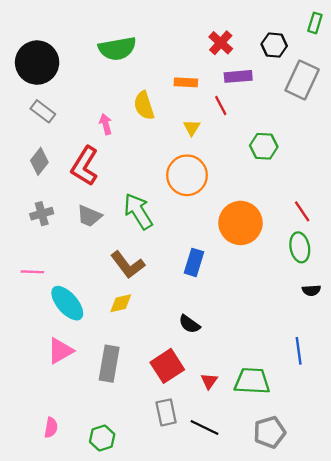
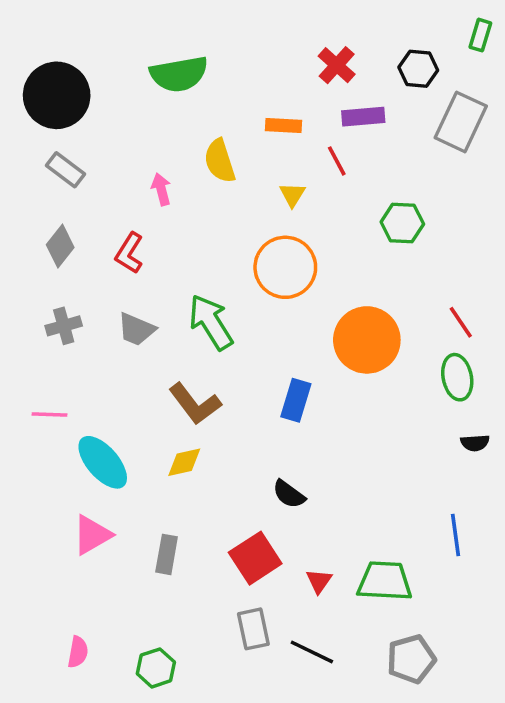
red L-shape: (85, 166) -> (129, 253), size x0.7
gray rectangle: (109, 364) -> (167, 554), size x0.7

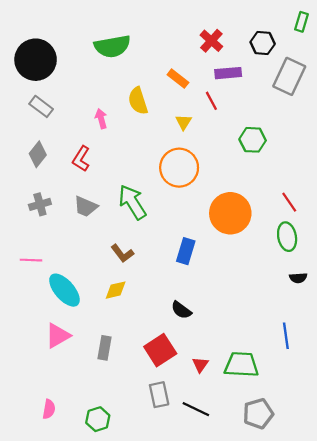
orange rectangle: (284, 125) -> (178, 79), turned 35
brown L-shape: (195, 404) -> (122, 253), size x0.7

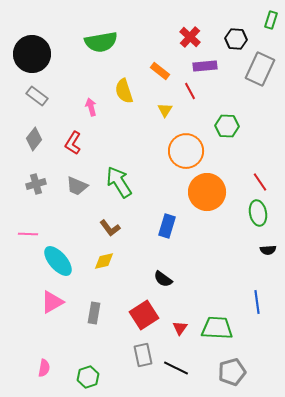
orange circle: (179, 168) -> (186, 151), moved

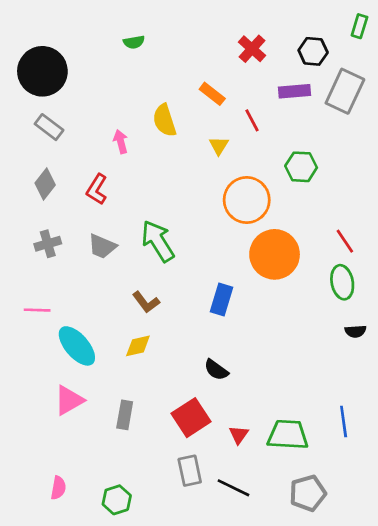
green semicircle: (101, 42) -> (134, 42), moved, size x0.5
purple rectangle: (205, 66) -> (294, 91), moved
blue line: (257, 302) -> (344, 422), moved

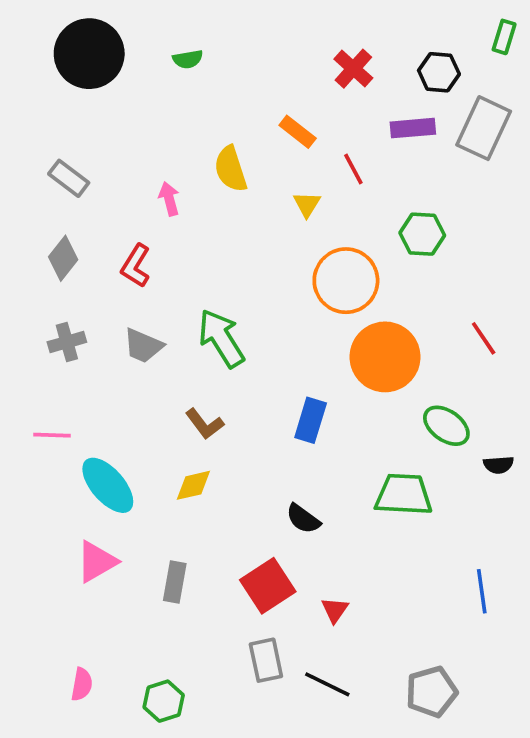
black circle: (42, 71) -> (89, 54), moved
green ellipse: (342, 282) -> (446, 426), moved, turned -44
green trapezoid: (288, 435) -> (404, 495), moved

